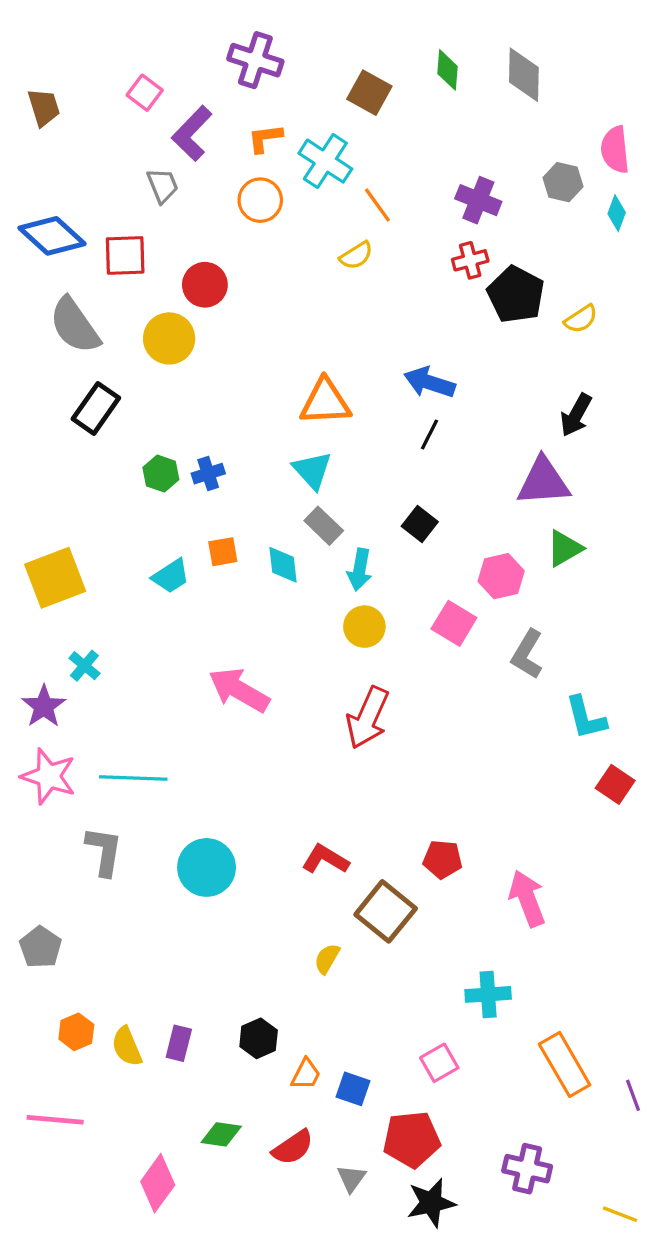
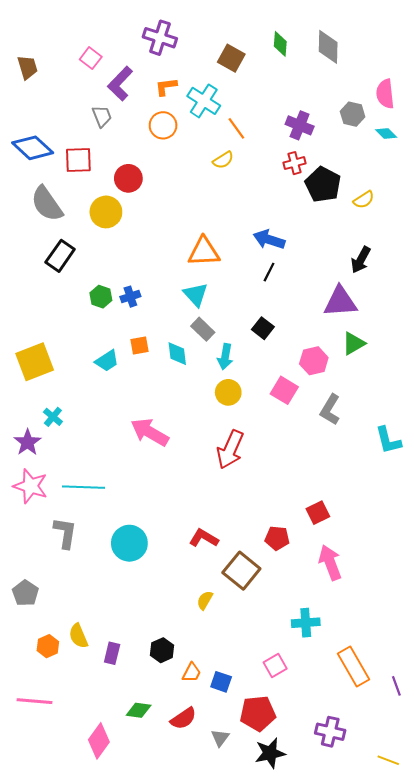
cyan diamond: (617, 213) -> (386, 134), turned -65
cyan L-shape: (586, 718) -> (388, 440), moved
red square: (615, 784) -> (318, 513), moved, turned 30
yellow semicircle: (127, 1047) -> (78, 636), moved

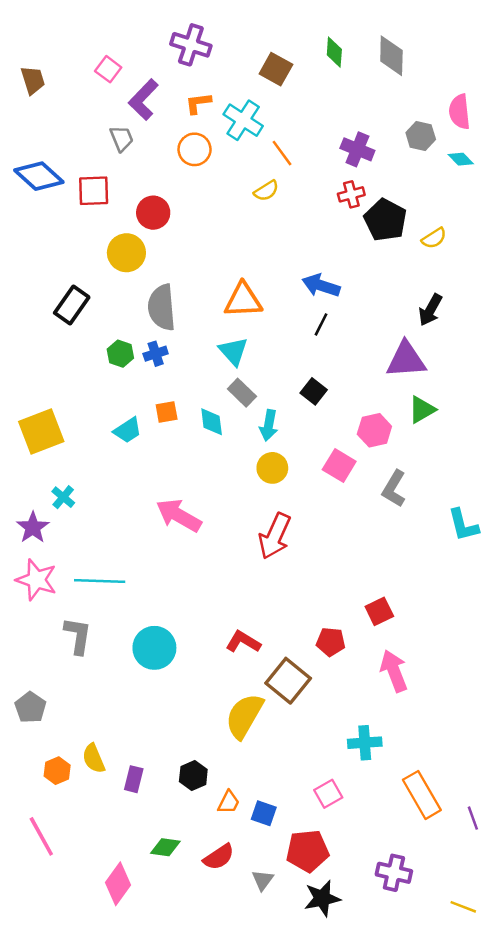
gray semicircle: (47, 204) -> (162, 307), moved, turned 30
yellow semicircle: (205, 600) -> (244, 716), size x2.0
pink line: (35, 701) -> (41, 836), turned 56

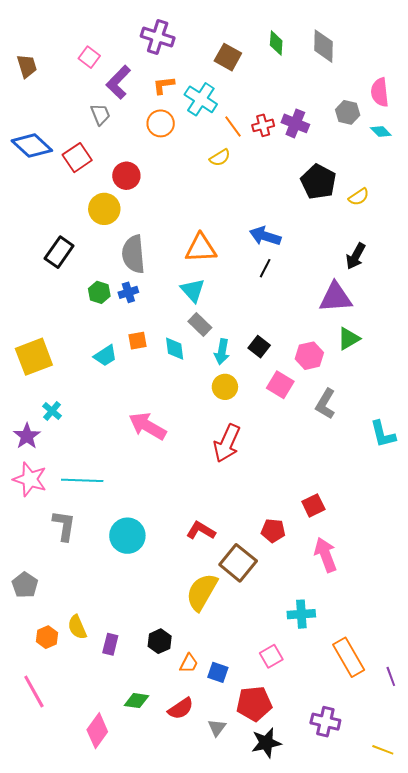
red square: (94, 191) -> (77, 158), turned -32
red cross: (351, 194) -> (263, 125), moved
black square: (314, 391) -> (259, 347), moved

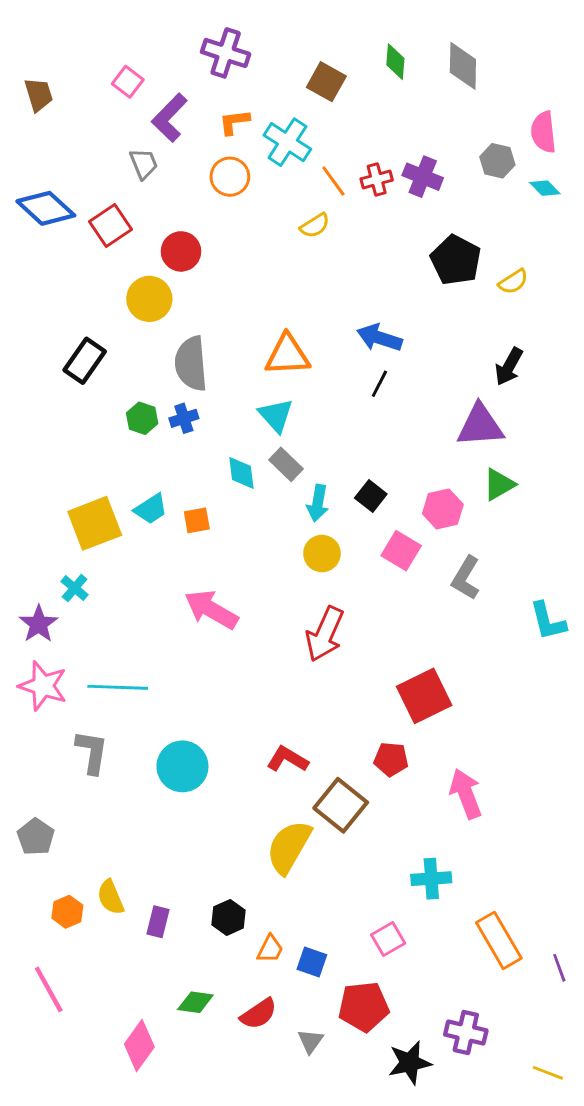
orange square: (137, 341) -> (197, 520), moved
cyan diamond: (175, 349) -> (241, 473), moved
yellow square: (34, 357) -> (95, 523), moved
red square: (313, 505) -> (424, 696), moved, size x1.6
black star: (266, 743) -> (410, 1063), moved

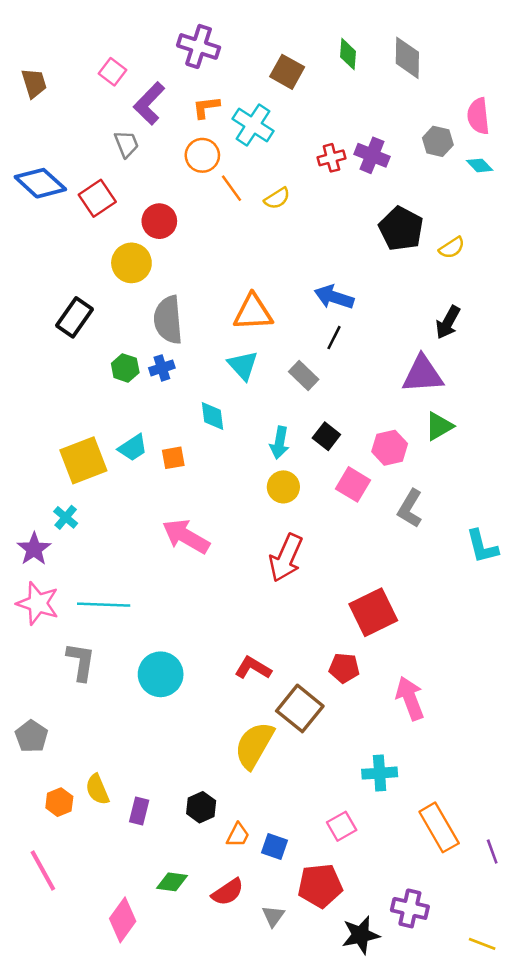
orange line: (333, 181) -> (231, 188), moved
gray rectangle: (286, 464) -> (304, 376), moved

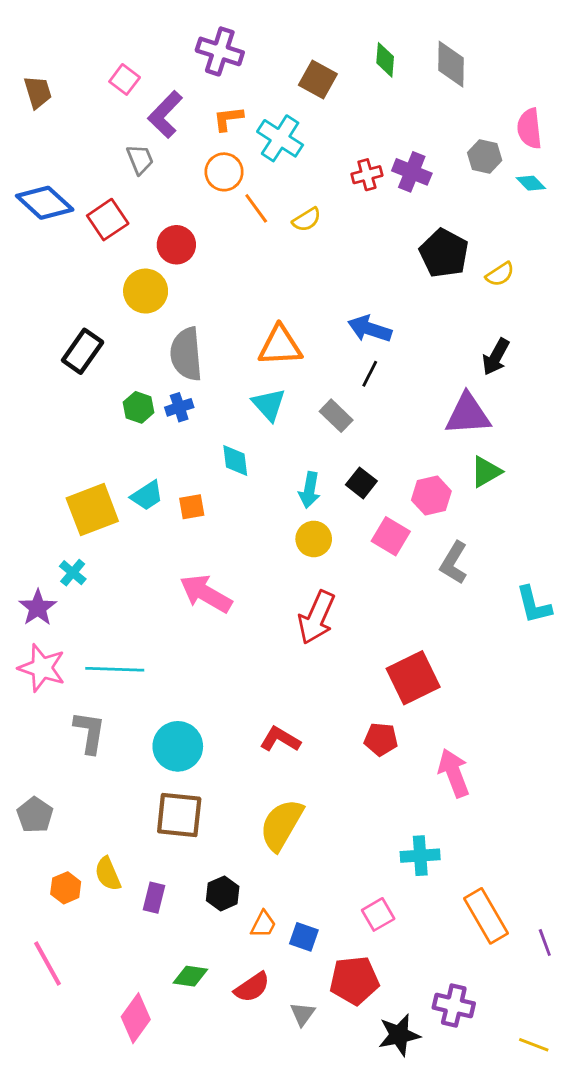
brown square: (300, 708) -> (179, 815), moved, turned -33

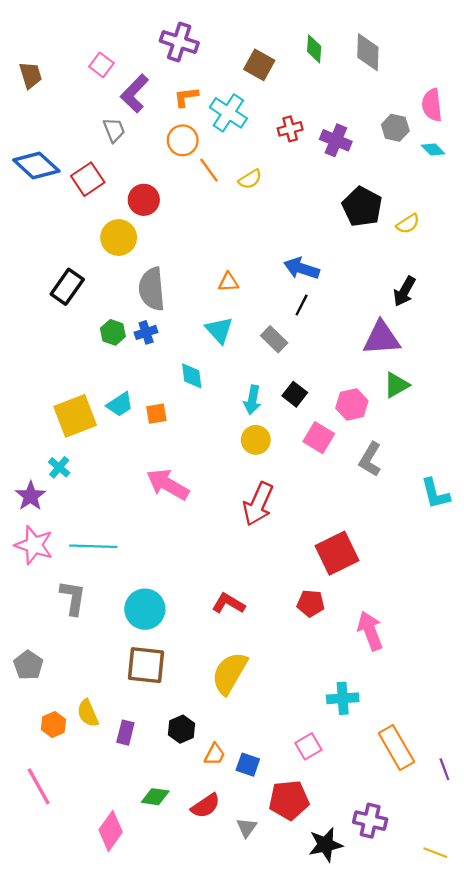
red cross: (367, 175) -> (290, 129), moved
orange triangle: (280, 346) -> (228, 282), size x0.6

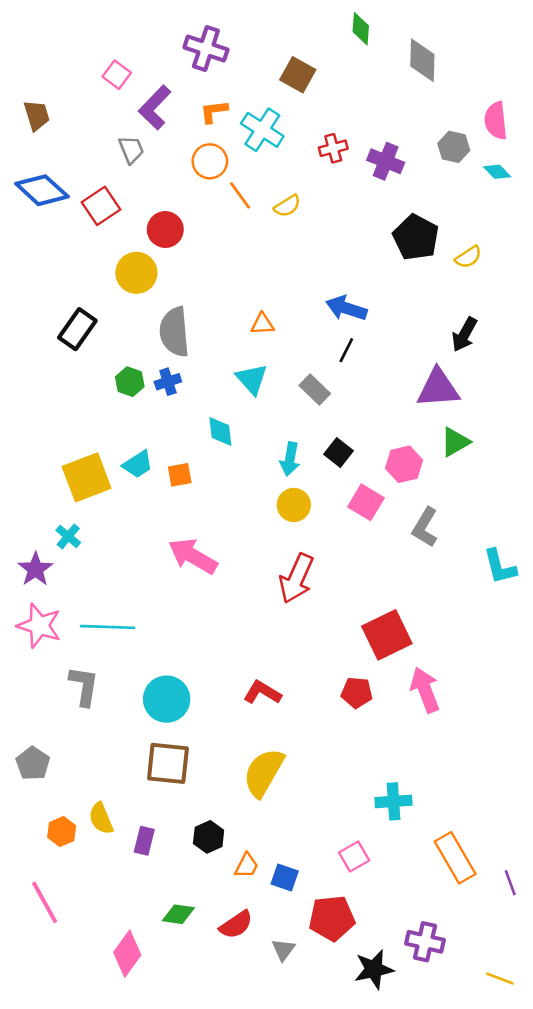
green diamond: (314, 49) -> (361, 29), moved
brown trapezoid: (31, 75) -> (37, 115), moved
pink arrow: (370, 631) -> (425, 690), moved

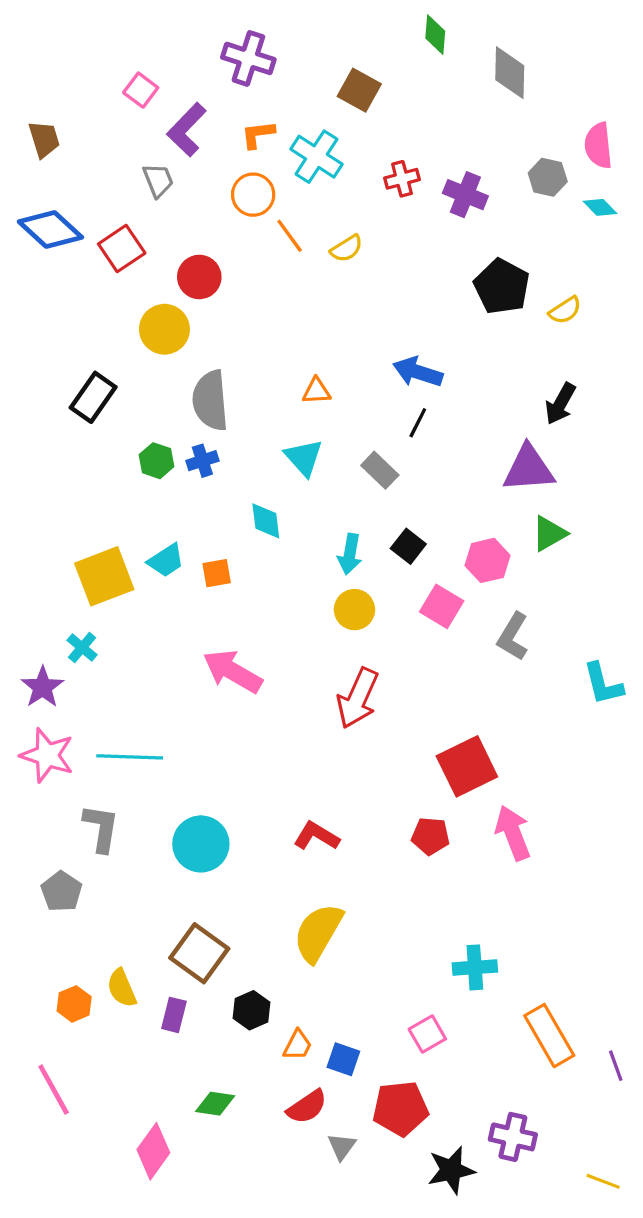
gray pentagon: (33, 763) -> (62, 891), moved
brown square: (168, 763) -> (199, 953), moved, turned 30
red semicircle: (236, 925) -> (307, 1107), moved

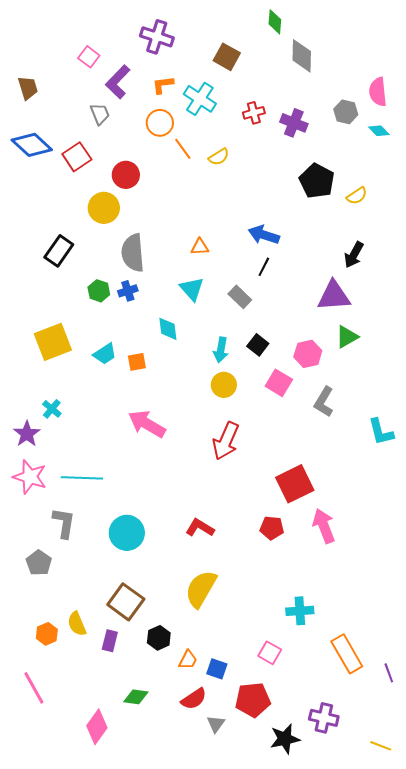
gray diamond: (510, 73) -> (302, 56), moved
yellow square: (104, 576) -> (53, 342), moved
pink square: (427, 1034) -> (270, 653), turned -30

